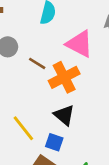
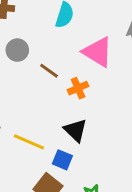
orange cross: (64, 77) -> (78, 88), size x0.6
yellow line: (23, 128) -> (29, 142), turned -32

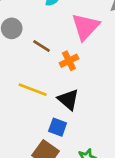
pink triangle: (98, 52) -> (85, 27), turned 44
yellow line: (29, 142) -> (33, 90), moved

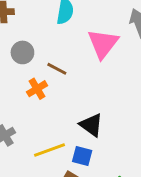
orange cross: (69, 61) -> (37, 89), moved
yellow line: (33, 90) -> (50, 150), moved, turned -36

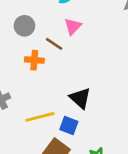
pink triangle: (103, 44) -> (73, 26), moved, size x0.6
orange cross: (37, 89) -> (34, 60), turned 30

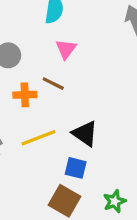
brown line: (54, 44) -> (53, 84), moved
yellow line: (40, 117) -> (38, 138), moved

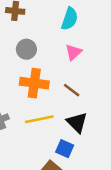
brown line: (53, 84) -> (72, 90), moved
orange cross: (25, 95) -> (34, 83), size x1.5

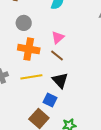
pink triangle: (74, 52) -> (58, 37), moved

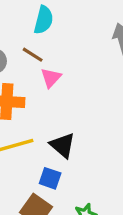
brown line: (57, 56) -> (33, 55), moved

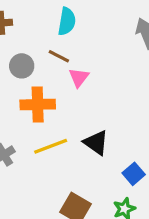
blue square: (50, 178) -> (134, 174), moved, turned 35

